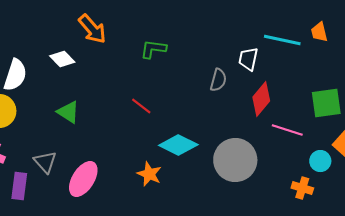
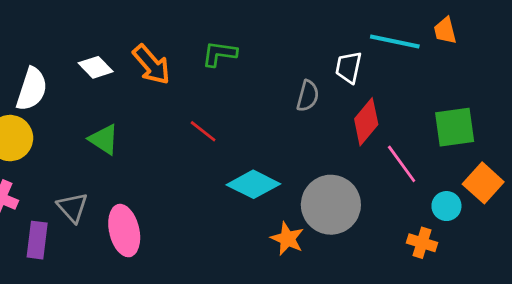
orange arrow: (92, 29) -> (151, 65), moved
pink line: (287, 130) -> (402, 164), turned 36
orange star: (149, 174) -> (287, 239), moved
pink ellipse: (83, 179) -> (124, 231), turned -45

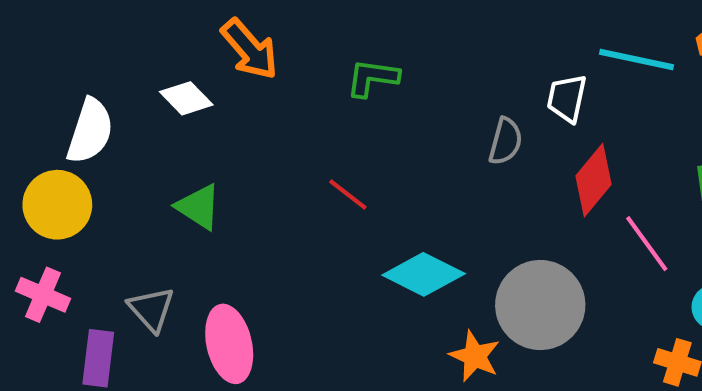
orange arrow: (151, 65) -> (250, 49), moved

